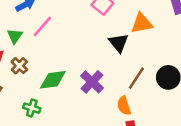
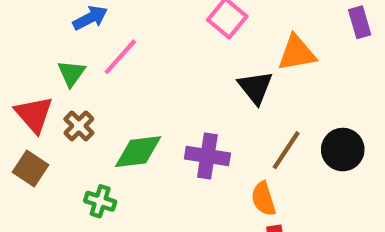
purple cross: (92, 82) -> (207, 156), turned -35

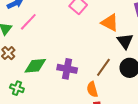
orange triangle: (297, 53) -> (110, 23), turned 36
black triangle: (255, 87) -> (125, 41), moved

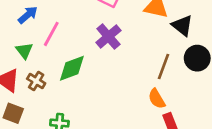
green diamond: (35, 66) -> (72, 68), moved
purple cross: (67, 69) -> (108, 37), moved, turned -36

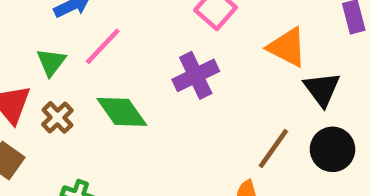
green diamond: (72, 68) -> (122, 112), turned 60

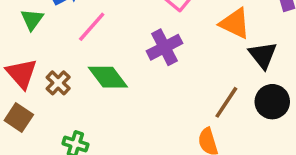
green triangle: (51, 62) -> (32, 19), moved

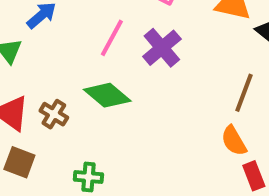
pink line: (92, 27) -> (112, 38), moved

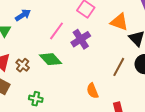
orange semicircle: (234, 141) -> (93, 91), moved

